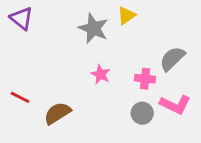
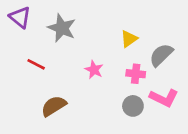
yellow triangle: (126, 15) -> (129, 39), moved
gray star: (93, 28) -> (62, 28), moved
red line: (20, 97) -> (36, 64), moved

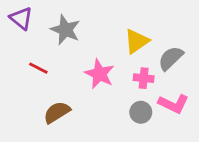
yellow triangle: (129, 39) -> (137, 41), size x1.4
pink star: (94, 70) -> (100, 74), size x1.5

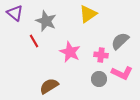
yellow triangle: (137, 41) -> (88, 14), moved
red line: (38, 68) -> (34, 41), moved, turned 32
brown semicircle: (57, 112) -> (49, 86), moved

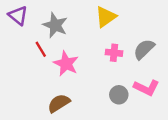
pink star: (70, 52) -> (66, 64), moved
pink cross: (101, 55) -> (114, 53), moved

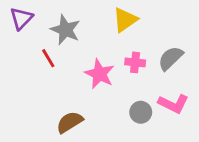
purple triangle: (18, 16) -> (21, 18), turned 35
pink star: (66, 64) -> (100, 74), moved

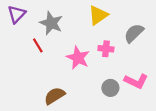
gray semicircle: (171, 58) -> (134, 33), moved

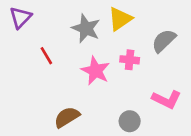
gray star: (51, 23) -> (86, 28), moved
gray circle: (110, 88) -> (130, 121), moved

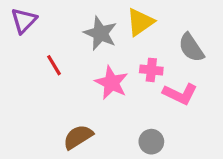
gray semicircle: (164, 41) -> (191, 48), turned -80
pink L-shape: (166, 99) -> (180, 94), moved

